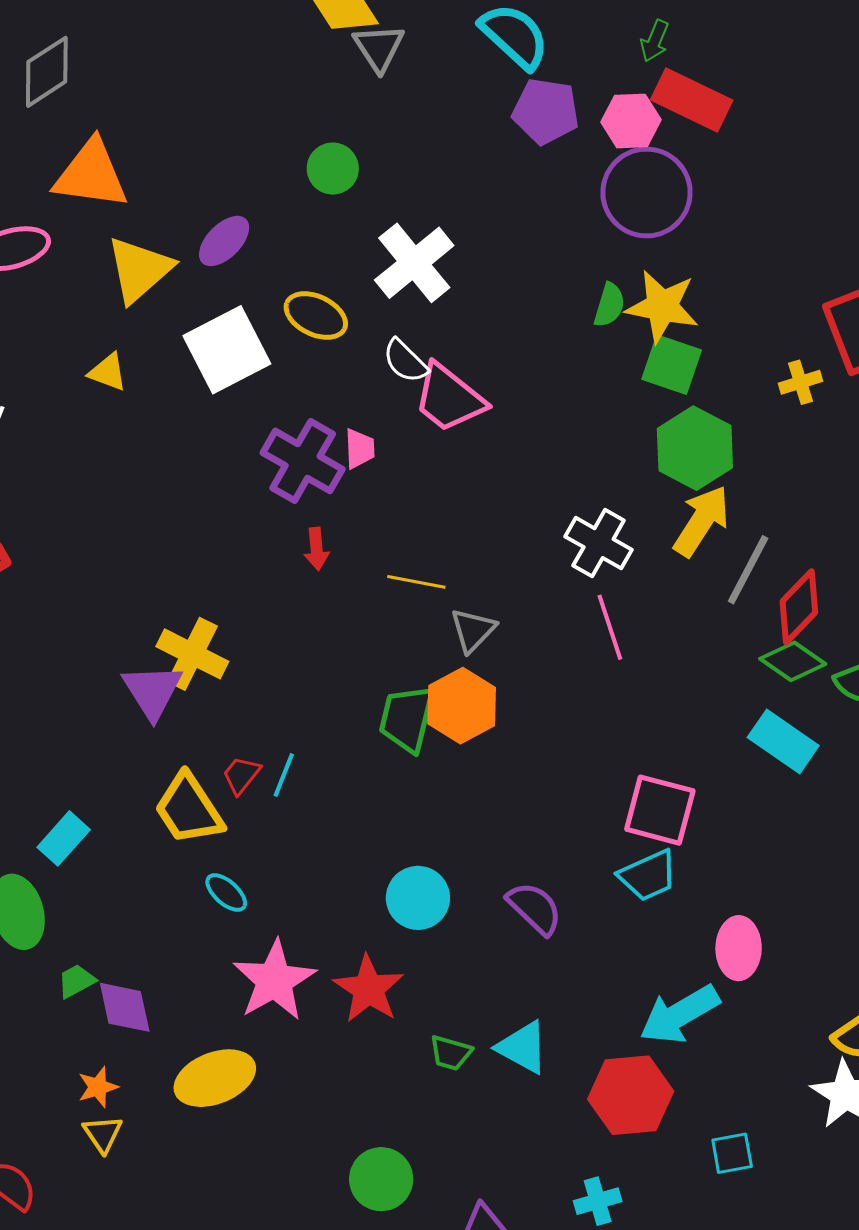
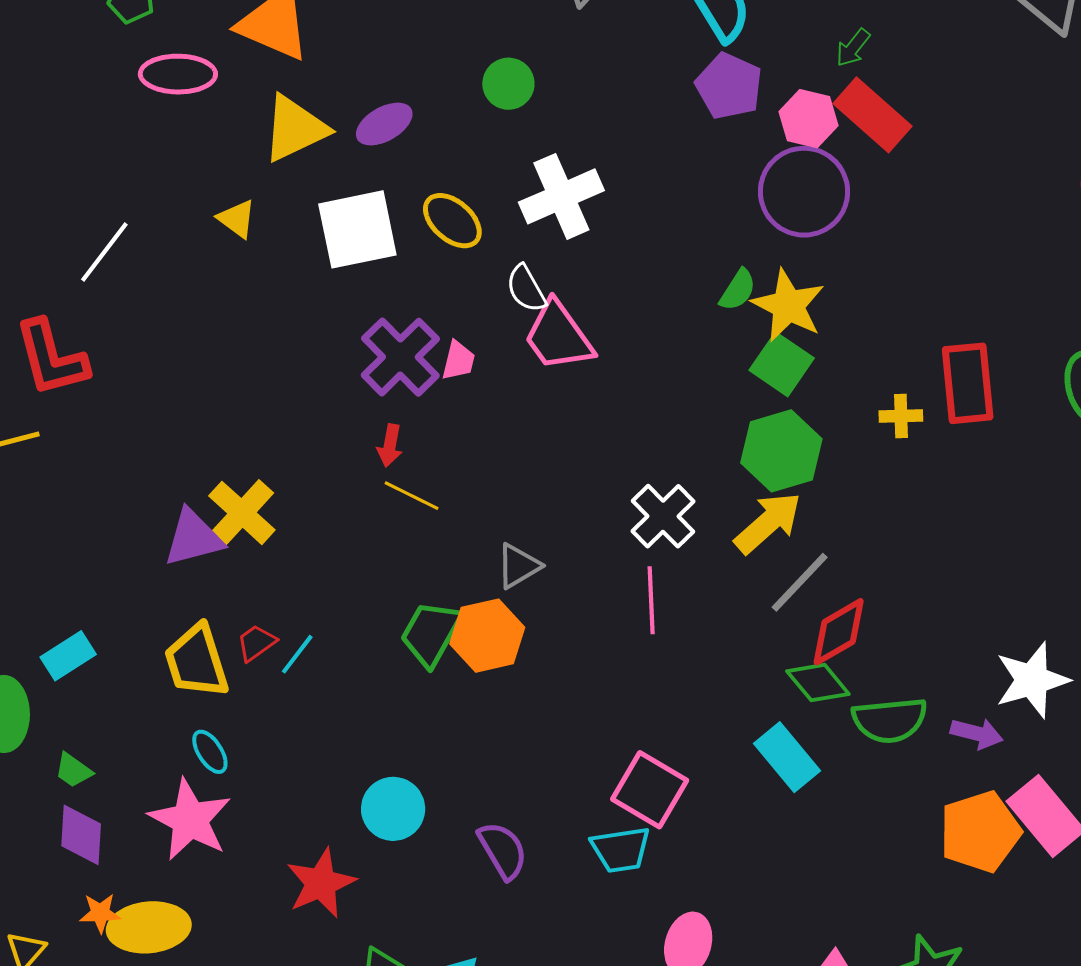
yellow line: (416, 582) -> (412, 496), moved
purple triangle: (152, 691) -> (193, 538), turned 32
pink star: (274, 980) -> (190, 820), moved, turned -30
green trapezoid: (76, 981) -> (73, 770), moved, turned -132
orange star: (98, 1087) -> (100, 913), moved

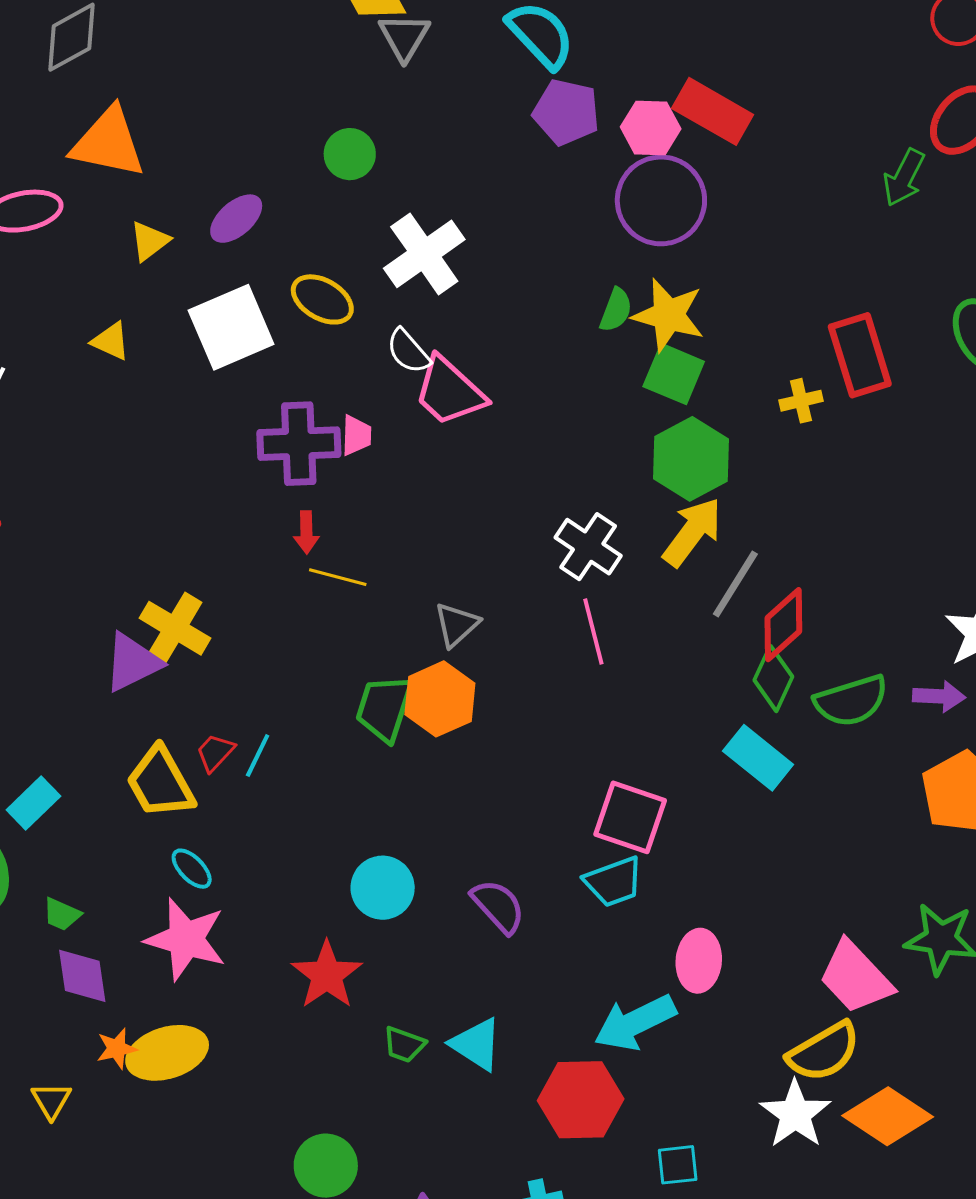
green arrow: (853, 48) -> (904, 178), moved, size x1.4
yellow triangle: (295, 129) -> (150, 241), size x0.6
purple cross: (400, 357) -> (299, 444), turned -36
green diamond: (818, 683) -> (773, 678), turned 76

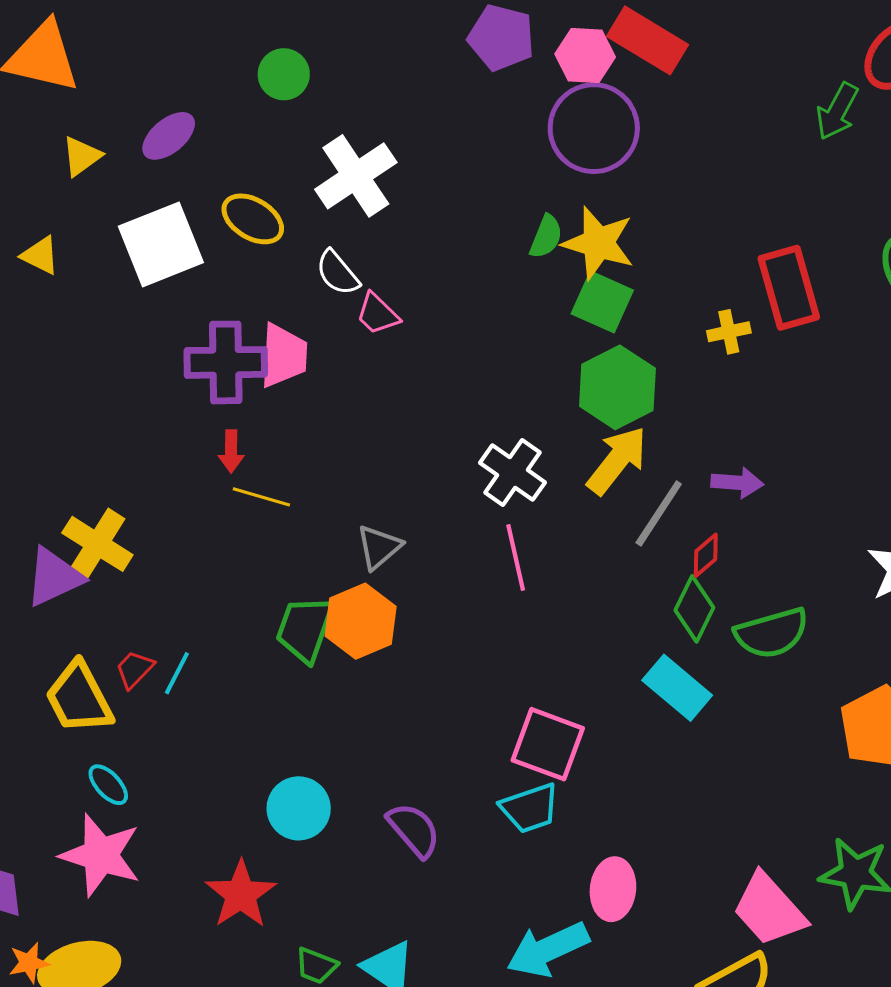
pink trapezoid: (449, 391) -> (378, 314), size x0.6
pink trapezoid: (356, 435) -> (283, 356), size x1.6
red diamond: (783, 625) -> (706, 555), size x0.6
purple arrow: (939, 696) -> (737, 483), moved

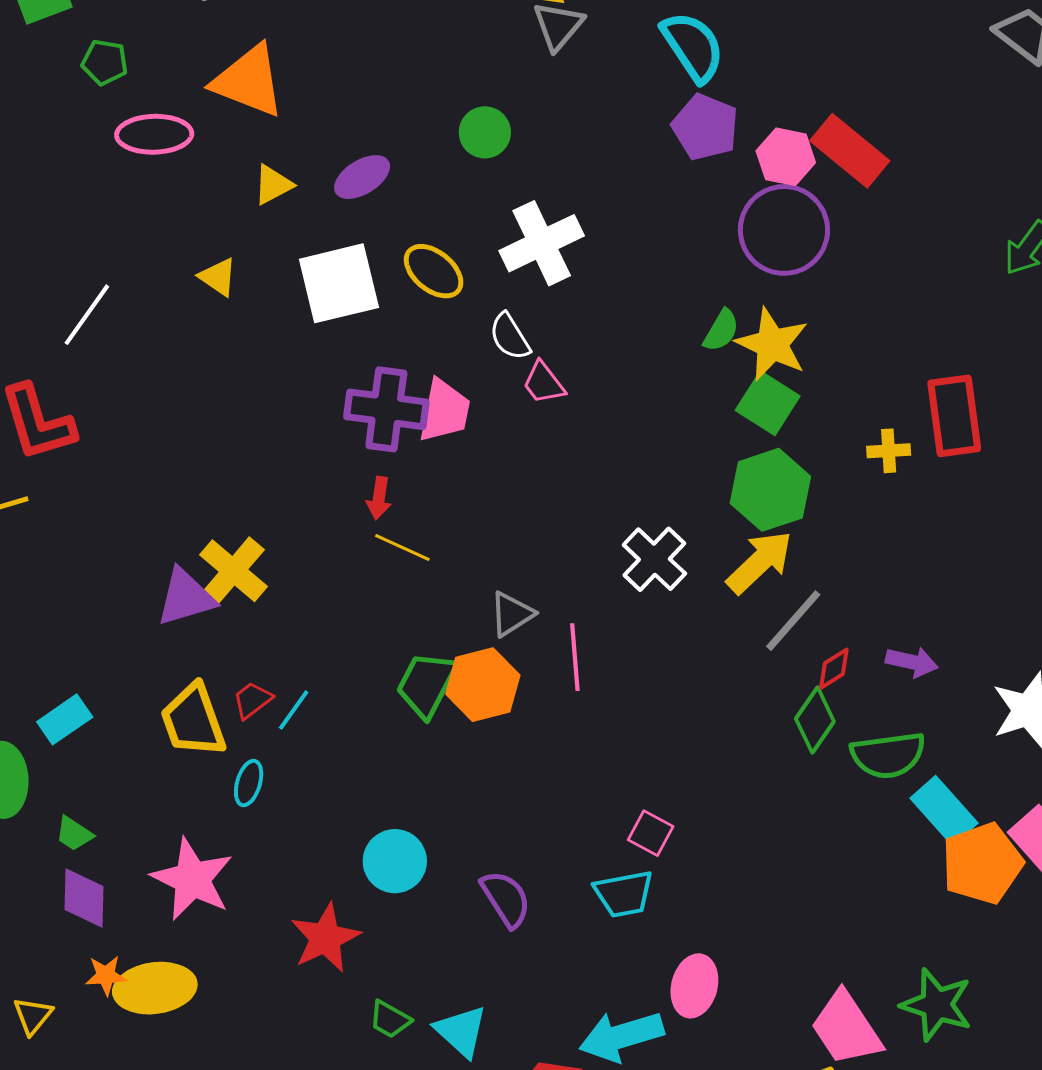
purple arrow: (737, 483) -> (912, 662), moved
pink line: (516, 558) -> (575, 657), moved
cyan rectangle: (677, 688) -> (944, 811), moved
pink square: (548, 744) -> (651, 833), size x0.6
cyan ellipse: (108, 785) -> (249, 783), moved, turned 51

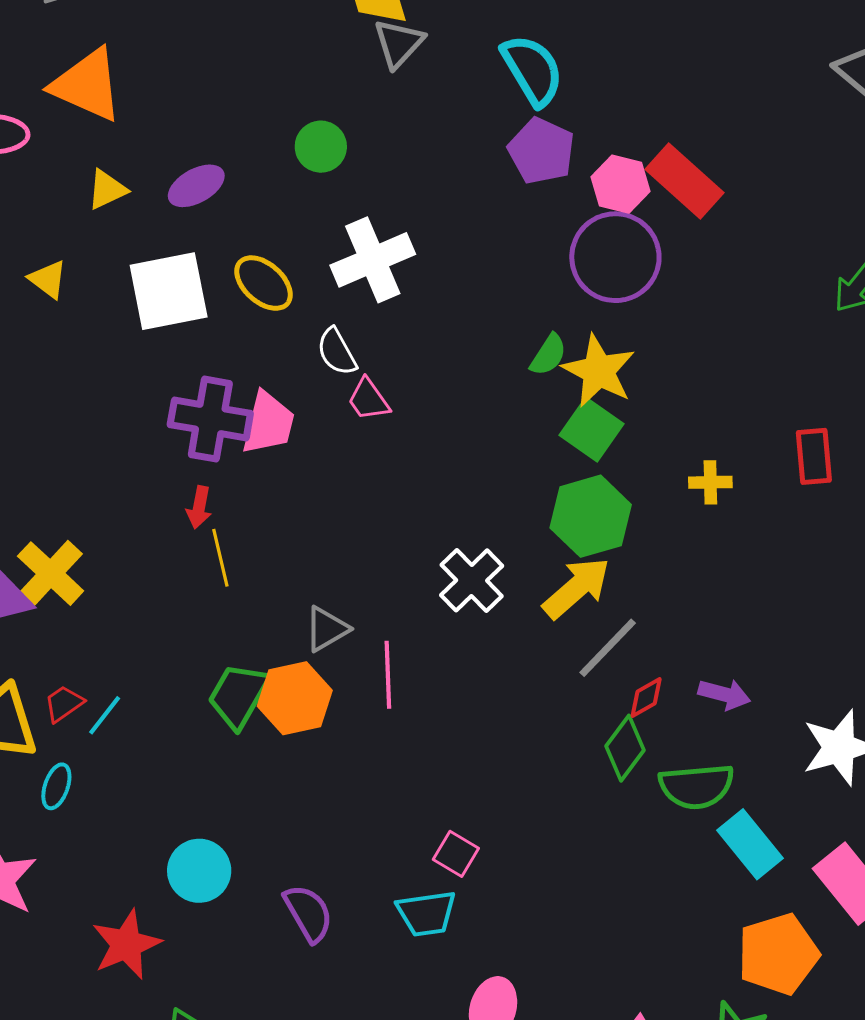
red rectangle: (954, 416) -> (814, 456), moved, size x0.7
yellow line: (402, 547) -> (220, 558), turned 50
orange pentagon: (982, 863) -> (778, 954), moved

